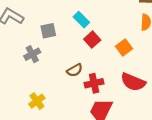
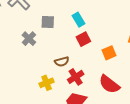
gray cross: (32, 54) -> (29, 39), turned -32
red cross: (94, 83) -> (76, 77), turned -35
yellow cross: (37, 101) -> (47, 83), moved

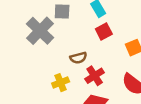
gray cross: (29, 39) -> (40, 31), size x1.6

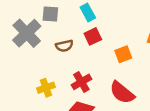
brown semicircle: (78, 58) -> (64, 46), moved

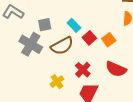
cyan rectangle: (88, 13) -> (74, 25), moved
red square: (93, 36) -> (89, 38), moved
brown semicircle: (64, 46) -> (62, 46), size x1.6

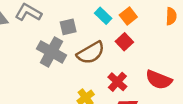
cyan rectangle: (74, 25) -> (103, 16), moved
orange square: (109, 40) -> (128, 16), moved

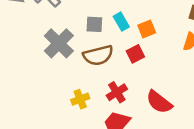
gray square: (68, 27) -> (94, 24), moved

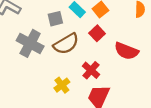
red semicircle: (159, 102) -> (126, 51), moved

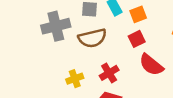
red square: (97, 33) -> (137, 39), moved
gray cross: (30, 43) -> (56, 26), turned 30

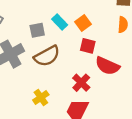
red square: (137, 39) -> (88, 46), turned -35
red cross: (109, 73) -> (81, 83), moved

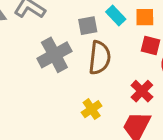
orange square: (83, 23) -> (145, 17), turned 35
brown semicircle: (47, 56) -> (100, 58), turned -56

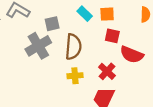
gray square: (88, 26) -> (52, 24), moved
yellow cross: (92, 109) -> (75, 76), moved, turned 32

